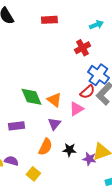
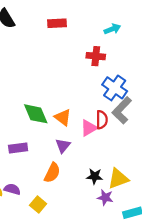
red cross: (82, 48) -> (96, 56), turned 35
red semicircle: (87, 92) -> (102, 120), moved, turned -49
black star: (69, 150) -> (95, 176), moved
purple star: (89, 159) -> (105, 197), moved

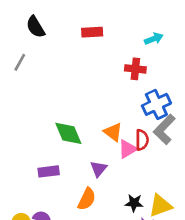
blue cross: (115, 88) -> (156, 104), turned 30
orange triangle: (63, 117) -> (113, 132), moved

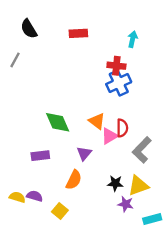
cyan arrow: (154, 39) -> (133, 39), turned -56
blue cross: (156, 104) -> (119, 83), moved
gray L-shape: (164, 129) -> (142, 150), moved

